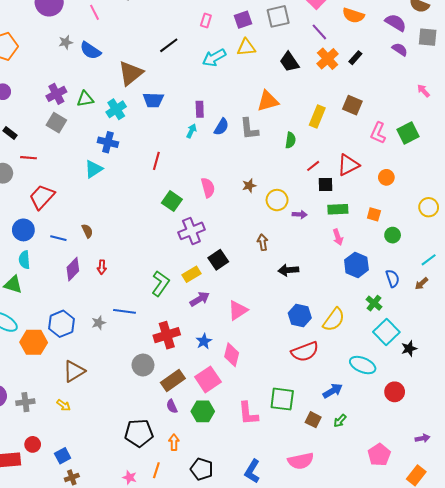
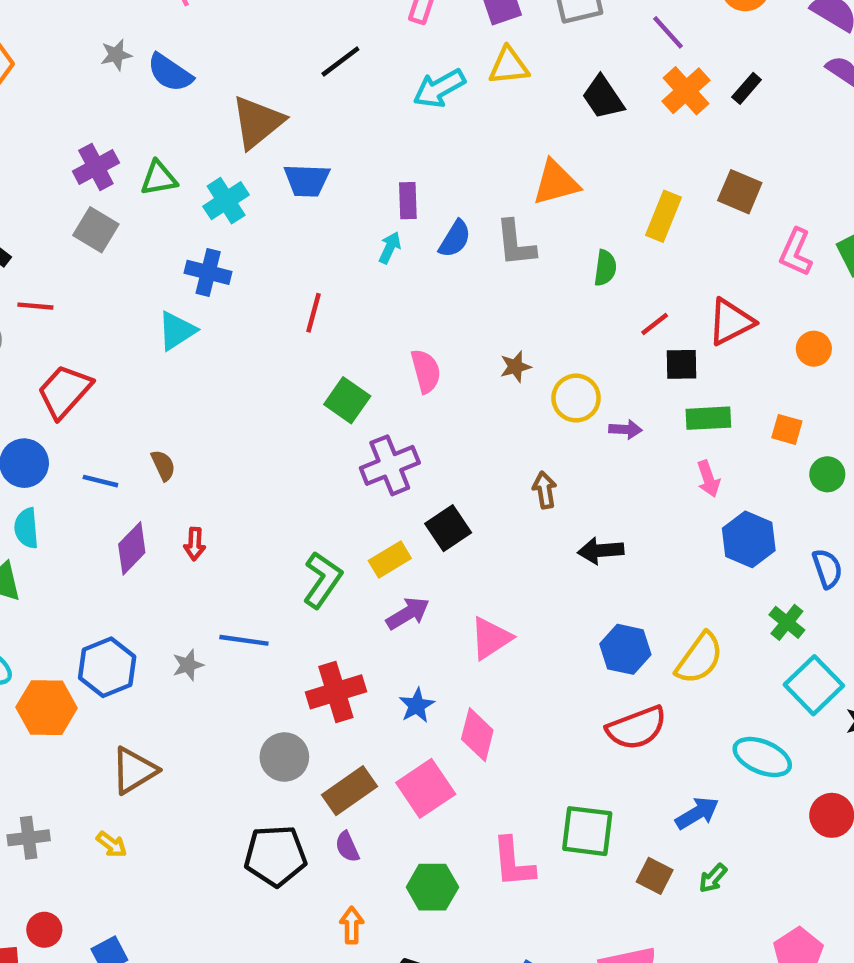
green hexagon: (203, 411) -> (432, 887), moved
black pentagon: (139, 433) -> (275, 856), moved

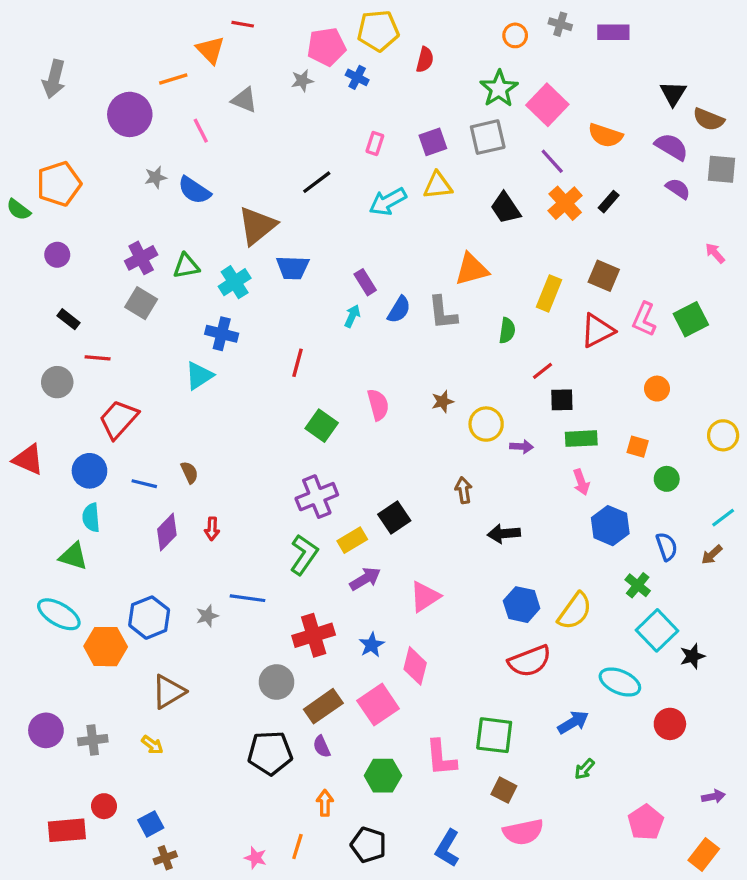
purple rectangle: (408, 201) -> (365, 282), turned -30
red triangle: (731, 322) -> (597, 331), moved
purple cross: (390, 465) -> (317, 497), moved
brown square: (655, 876) -> (504, 790), moved

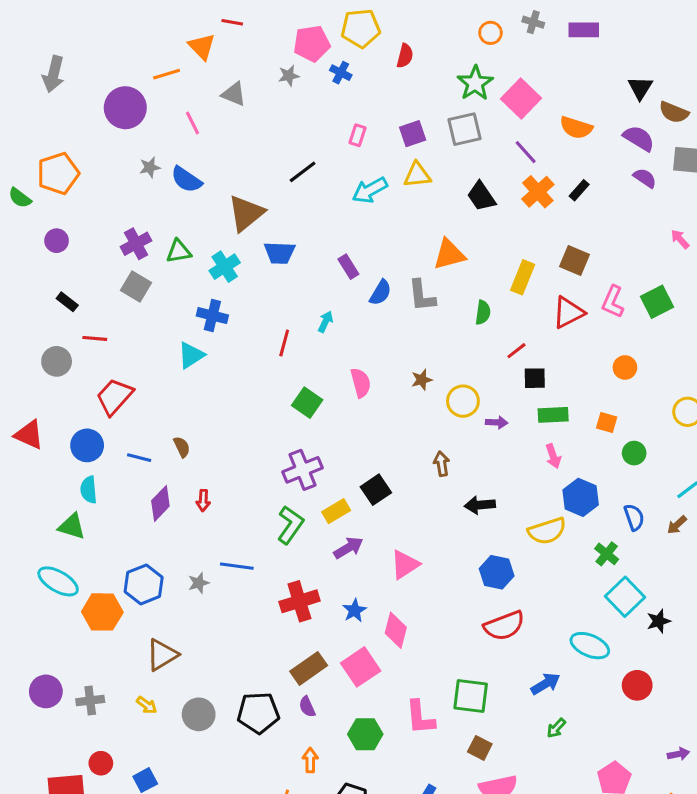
cyan arrow: (352, 316) -> (325, 322), moved
yellow semicircle: (575, 611) -> (547, 531), moved, turned 36
gray circle: (277, 682) -> (199, 714), moved

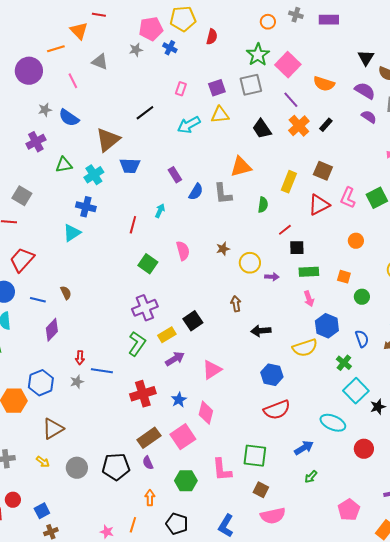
purple cross: (136, 244) -> (36, 142), moved
gray square: (136, 286) -> (22, 196), moved
red arrow: (203, 500) -> (80, 358), moved

